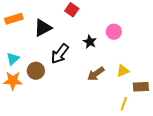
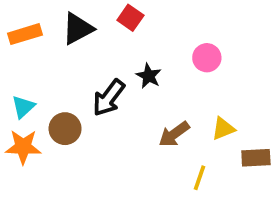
black triangle: (43, 28) -> (78, 29), moved
black star: (90, 42) -> (149, 76), moved
yellow line: (124, 104) -> (200, 178), moved

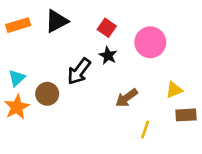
red square: (130, 18) -> (107, 28), moved
pink circle: (207, 58) -> (150, 42), size x1.5
yellow triangle: (223, 129) -> (174, 90), moved
orange star: (23, 147) -> (17, 107), turned -30

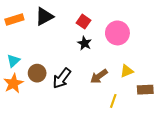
black arrow: (79, 71) -> (62, 78), moved
yellow triangle: (174, 90) -> (127, 71), moved

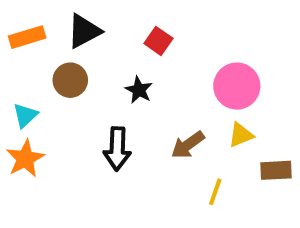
pink circle: (117, 33) -> (237, 86), moved
black star: (84, 43) -> (139, 90), moved
brown circle: (37, 73) -> (70, 80), moved
black arrow: (62, 78) -> (117, 149), turned -35

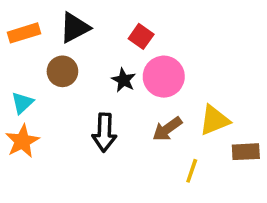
pink circle: (237, 86) -> (164, 77), moved
yellow triangle: (241, 135) -> (214, 120), size x1.4

